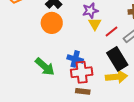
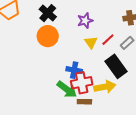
yellow triangle: (95, 24) -> (91, 42), moved
green arrow: (45, 67) -> (67, 89), moved
yellow arrow: (116, 77) -> (105, 87), moved

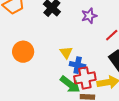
orange circle: (48, 36) -> (23, 52), moved
yellow triangle: (91, 42) -> (66, 52), moved

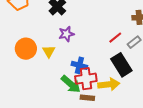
purple star: (89, 16) -> (66, 34), moved
yellow triangle: (66, 52) -> (49, 51), moved

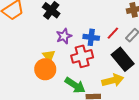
orange circle: (26, 49) -> (45, 69), moved
blue cross: (79, 65) -> (91, 37), moved
red cross: (86, 79) -> (82, 56), moved

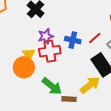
red cross: (82, 56) -> (50, 51), moved
yellow arrow: (113, 80) -> (90, 85), turned -30

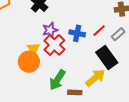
red cross: (50, 51) -> (54, 45), turned -35
green arrow: (52, 86) -> (57, 80), turned 85

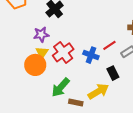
purple star: (50, 30) -> (41, 34), moved
blue cross: (77, 33) -> (91, 55), moved
black rectangle: (107, 58) -> (113, 73), size x0.6

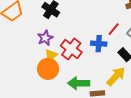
yellow triangle: (42, 53) -> (51, 55), turned 32
green arrow: (61, 87) -> (79, 83), turned 65

